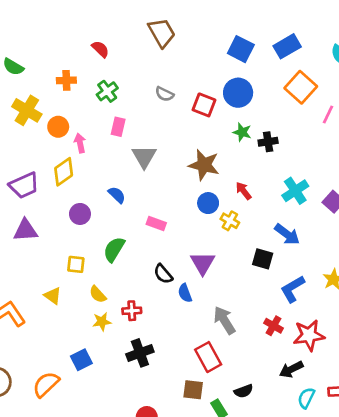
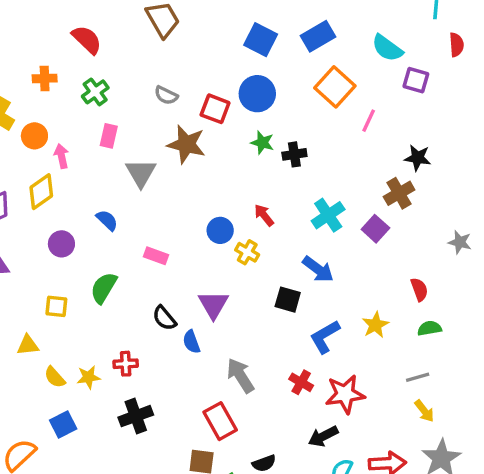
red semicircle: (100, 49) -> (87, 40), size x1.4
brown star: (204, 165) -> (186, 144), moved
yellow semicircle: (98, 294) -> (55, 377), moved
yellow triangle: (53, 296) -> (28, 345), turned -42

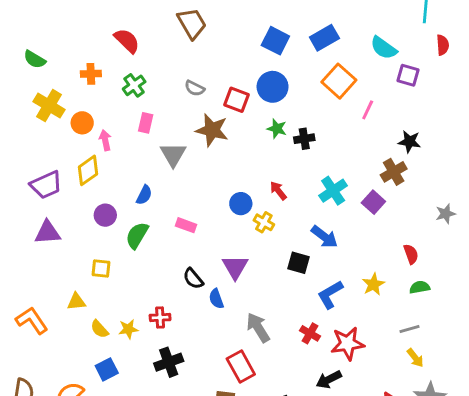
blue semicircle: (107, 220) -> (144, 195), turned 72
gray star: (460, 242) -> (446, 214), turned -30
green semicircle: (104, 288) -> (137, 235), moved

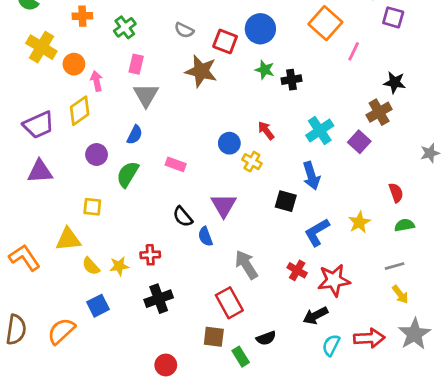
gray triangle: (173, 155) -> (146, 95), moved
blue arrow: (324, 237) -> (311, 176), turned 36
yellow triangle: (76, 302) -> (68, 239), size x1.4

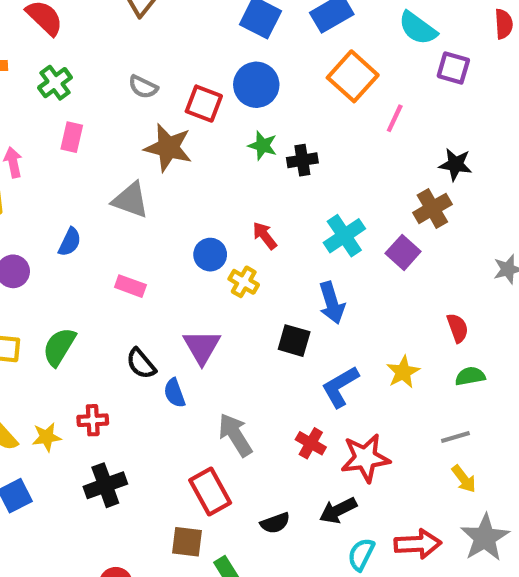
gray triangle: (146, 95) -> (130, 200), moved, turned -40
green semicircle: (128, 174) -> (59, 347), moved
black semicircle: (266, 338) -> (275, 523), moved

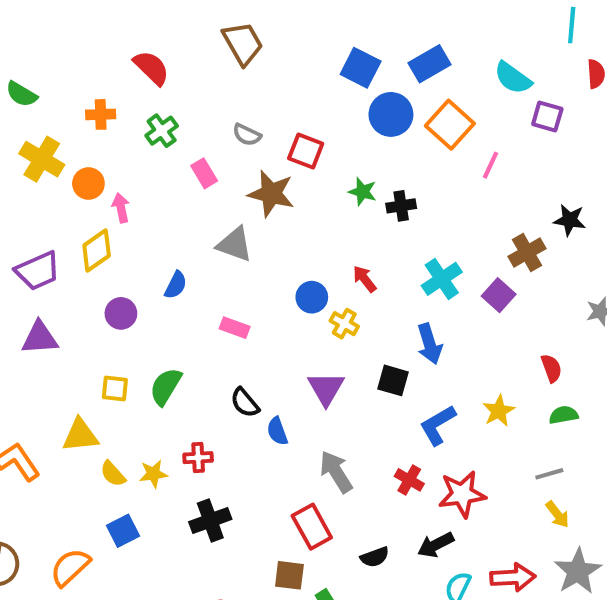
blue circle: (256, 85) -> (391, 114), moved
pink rectangle: (72, 137) -> (204, 173), moved, turned -44
black star: (455, 164) -> (570, 220), moved
purple triangle: (202, 347) -> (326, 389), moved

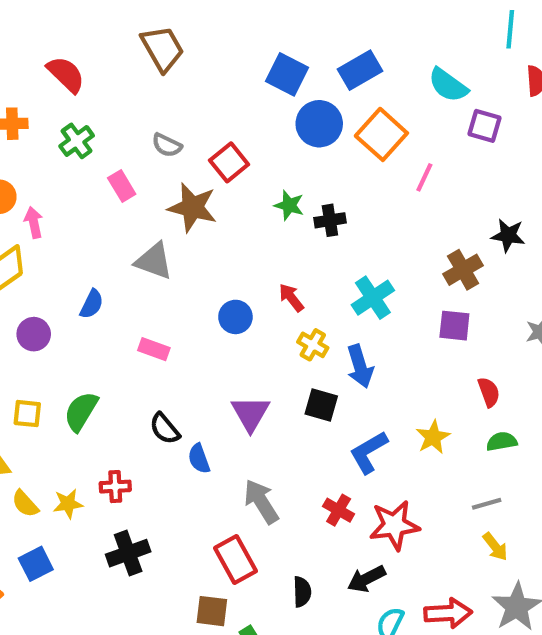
red square: (306, 151) -> (229, 162), turned 30
purple square: (499, 295) -> (454, 326), moved, turned -36
yellow cross: (344, 324) -> (313, 345), moved
black semicircle: (375, 557) -> (302, 592), turned -72

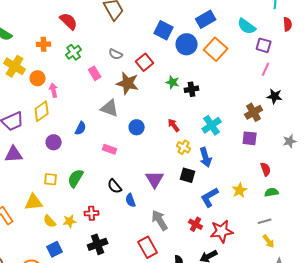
blue square: (287, 74) -> (164, 30), moved
pink line: (424, 177) -> (266, 69), moved
blue circle: (235, 317) -> (137, 127), moved

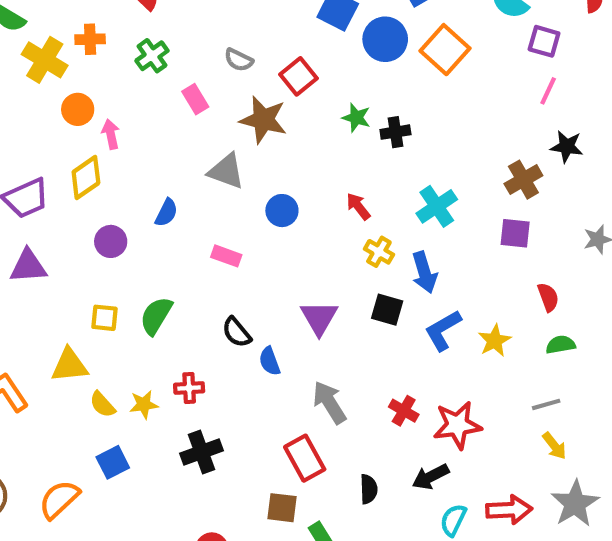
yellow cross: (15, 66) -> (45, 60), moved
blue L-shape: (210, 197) -> (443, 330), moved

